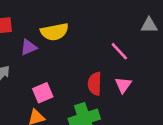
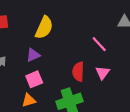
yellow semicircle: (54, 32) -> (44, 28), turned -55
purple triangle: (28, 47) -> (33, 55), moved

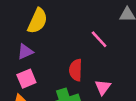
pink triangle: (102, 73) -> (103, 87), moved

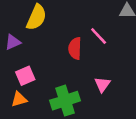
purple triangle: (25, 52) -> (13, 42), moved
red semicircle: (76, 70) -> (75, 48), moved

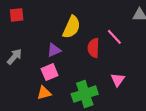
yellow semicircle: (36, 17) -> (72, 27), moved
purple triangle: (13, 42) -> (54, 50), moved

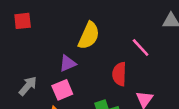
red semicircle: (94, 48) -> (119, 74), moved
gray arrow: (14, 57) -> (28, 86), moved

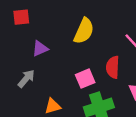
purple triangle: (68, 63) -> (40, 48), moved
pink square: (62, 90) -> (85, 79), moved

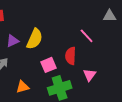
yellow semicircle: (84, 31) -> (35, 39), moved

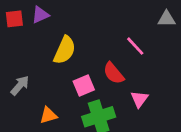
purple triangle: (13, 41) -> (40, 15), moved
red semicircle: (71, 56) -> (114, 73), turned -42

